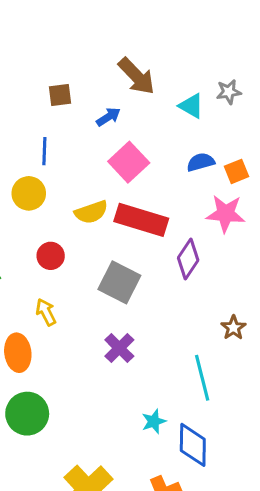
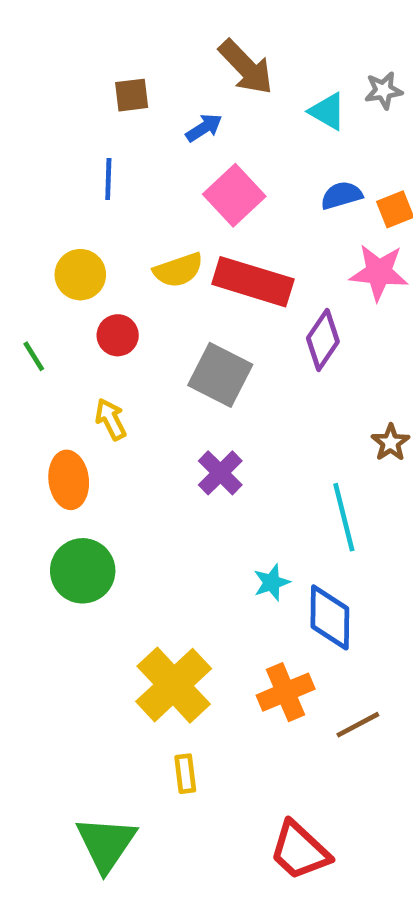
yellow circle: (29, 193) -> (80, 275), moved

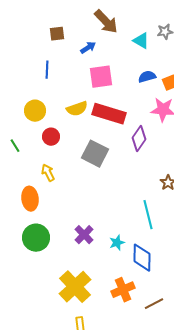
pink square: (234, 195) -> (101, 77), turned 35
purple cross: (220, 473) -> (84, 235), moved

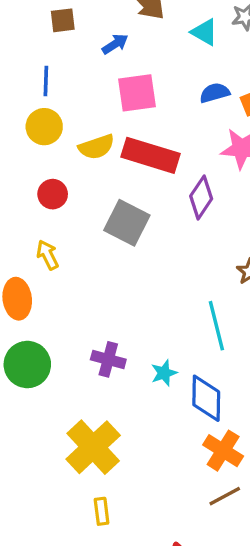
yellow circle: (35, 111) -> (44, 127), moved
purple cross: (84, 235) -> (108, 359), turned -30
orange cross: (123, 290) -> (223, 451), moved, turned -35
brown line: (154, 304) -> (225, 496), moved

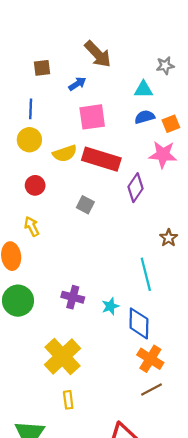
cyan triangle: (204, 32) -> (143, 90), moved, turned -30
gray square: (127, 223) -> (85, 205), size x0.6

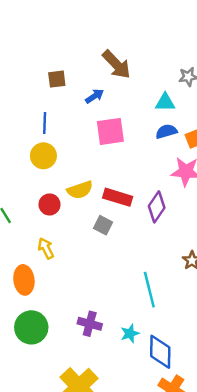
yellow semicircle: (65, 153) -> (80, 190), moved
red rectangle: (101, 159) -> (118, 197), moved, size x0.7
cyan line: (146, 274) -> (149, 290), moved

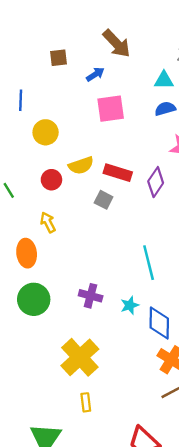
blue line: (45, 123) -> (21, 100), moved

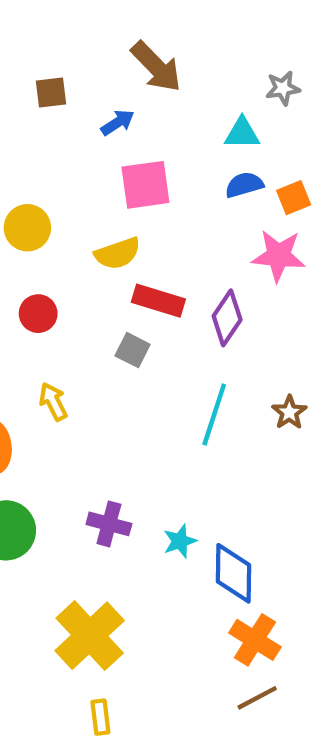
yellow semicircle: (81, 165) -> (118, 253), moved
yellow arrow: (48, 222) -> (53, 402), moved
cyan line: (149, 263) -> (214, 414), moved, turned 32

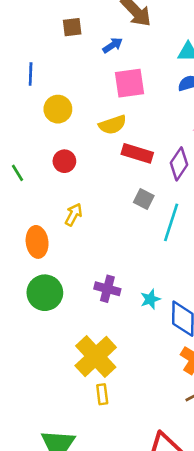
gray square: (133, 350) -> (144, 199), moved
yellow arrow: (53, 402) -> (74, 215), turned 55
yellow rectangle: (100, 717) -> (102, 394), moved

